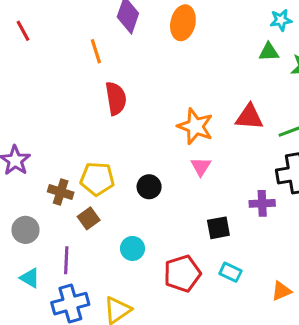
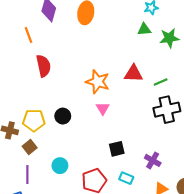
black circle: (149, 187) -> (63, 116), moved
purple cross: (262, 203) -> (153, 160), moved, turned 35
purple line: (66, 260) -> (27, 175), moved

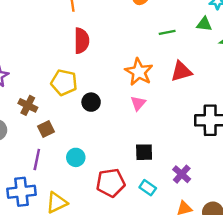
red triangle: (133, 74) -> (181, 71), turned -30
green line: (161, 82) -> (167, 32), moved
yellow pentagon: (34, 120) -> (64, 82), moved

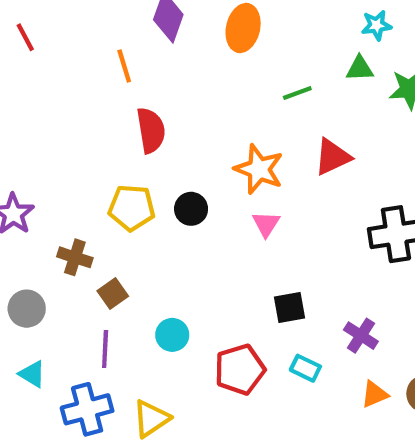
black circle: (91, 102) -> (191, 209), moved

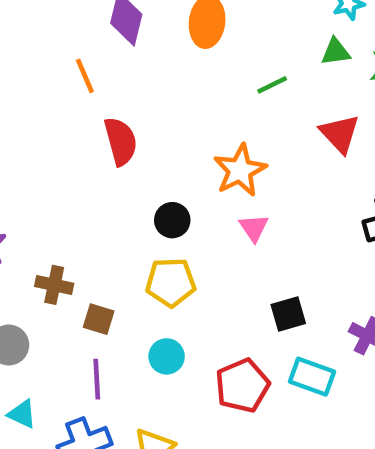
red triangle: (332, 157) -> (340, 134), moved, turned -42
orange star: (259, 169) -> (240, 170), turned 30
yellow pentagon: (132, 208) -> (171, 282), moved
brown square: (113, 293) -> (99, 319), turned -32
cyan rectangle: (305, 368) -> (312, 377), size x1.4

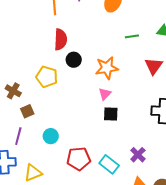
black circle: (172, 220) -> (74, 60), moved
yellow pentagon: (171, 282) -> (47, 77), moved
black square: (288, 314) -> (111, 114), moved
brown square: (99, 319) -> (27, 111), turned 32

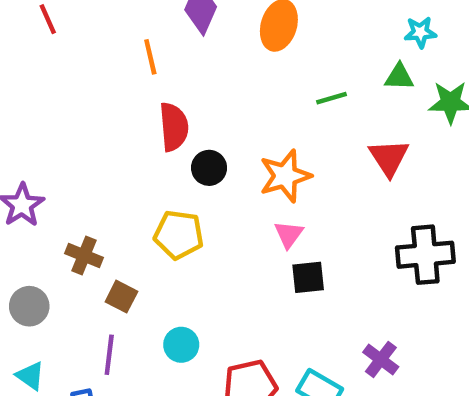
yellow pentagon: (47, 77) -> (179, 235), moved
brown square: (27, 111) -> (121, 297), turned -32

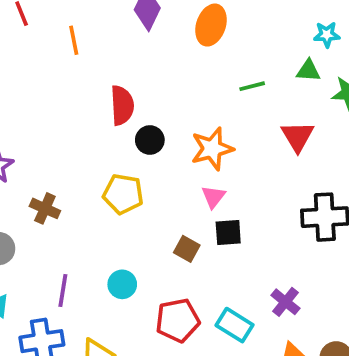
orange line: (150, 57) -> (74, 40), moved
brown square: (121, 297) -> (187, 249), moved

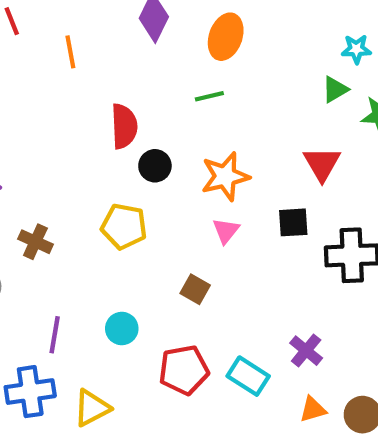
green triangle: (308, 71) -> (335, 89), turned -35
green line: (252, 86) -> (209, 96), moved
black square: (228, 232) -> (293, 222), moved

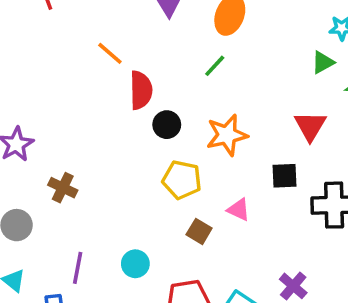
orange line: (70, 52) -> (110, 53), moved, turned -40
green line: (209, 96) -> (215, 66), turned -35
yellow pentagon: (124, 226) -> (182, 180), moved
pink triangle: (226, 231) -> (239, 210), moved, turned -45

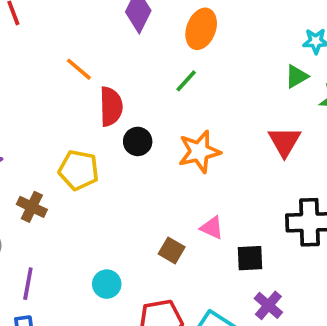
black square: (285, 176) -> (250, 258), moved
yellow pentagon: (182, 180) -> (79, 170), moved
purple line: (78, 268) -> (28, 284), moved

